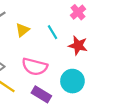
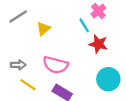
cyan line: (52, 32) -> (84, 25), moved
cyan circle: (72, 81) -> (108, 79), moved

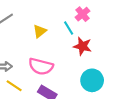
yellow triangle: (43, 29) -> (40, 31), moved

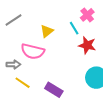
pink semicircle: (41, 66) -> (33, 51), moved

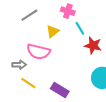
pink cross: (87, 15) -> (68, 11), moved, turned -32
gray line: (13, 20) -> (29, 15), moved

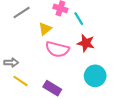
cyan line: (80, 28) -> (79, 19), moved
pink semicircle: (38, 52) -> (57, 49), moved

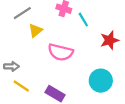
yellow triangle: (45, 29) -> (35, 30), moved
red star: (86, 43) -> (109, 40), moved, turned -30

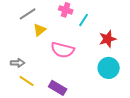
cyan line: (83, 20) -> (84, 20), turned 64
cyan circle: (101, 81) -> (109, 68), moved

